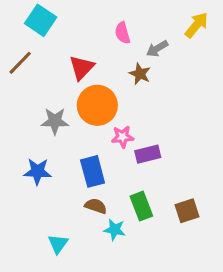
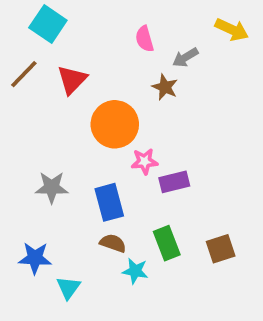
yellow arrow: (197, 25) -> (232, 30), turned 76
red triangle: (82, 68) -> (72, 80), moved
gray star: (55, 121) -> (52, 187), moved
blue star: (38, 171) -> (35, 258), moved

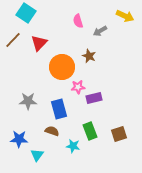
brown star: (165, 87) -> (89, 56), moved
brown semicircle: (113, 243) -> (52, 131), moved

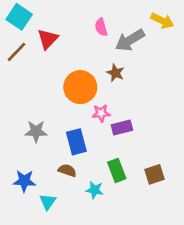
cyan square: (26, 13) -> (19, 17), moved
gray arrow: (100, 31) -> (130, 40), size x1.6
red triangle: (39, 43) -> (48, 39), moved

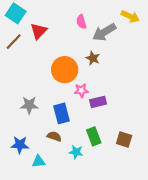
brown square: (155, 174) -> (124, 140), turned 35
cyan triangle: (48, 202) -> (39, 161), turned 48

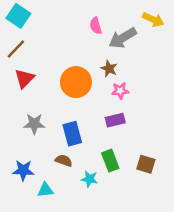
red triangle: (39, 31) -> (24, 78), moved
pink star: (81, 91) -> (120, 91), moved

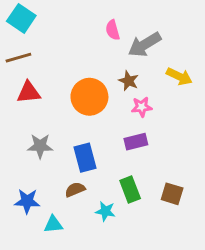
yellow arrow: (153, 20) -> (179, 76), moved
brown line: (16, 49) -> (18, 58), turned 30
red triangle: (24, 78) -> (29, 92), turned 40
brown semicircle: (64, 161) -> (75, 190), turned -42

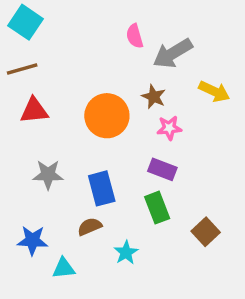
purple rectangle: (136, 142) -> (162, 169), turned 35
green rectangle: (130, 190) -> (157, 208), moved
brown square: (172, 194) -> (206, 232), turned 30
cyan star: (105, 211) -> (126, 253), turned 30

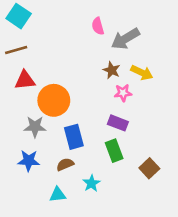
yellow arrow: (214, 91) -> (142, 73), moved
orange circle: (107, 116) -> (54, 100), moved
blue star: (32, 240) -> (29, 161), moved
cyan triangle: (64, 268) -> (58, 195), moved

